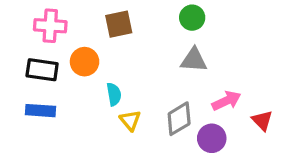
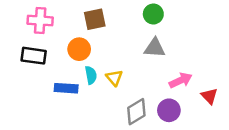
orange circle: (85, 62) -> (79, 49), moved
blue rectangle: (40, 111) -> (66, 88), moved
gray diamond: (179, 119) -> (136, 112), moved
yellow triangle: (130, 120) -> (114, 78), moved

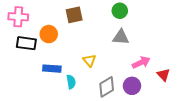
pink cross: (40, 21) -> (18, 17), moved
orange circle: (79, 49) -> (49, 34), moved
cyan semicircle: (91, 75) -> (71, 82), moved

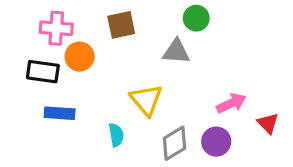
pink cross: (18, 17) -> (56, 28), moved
gray triangle: (121, 37) -> (176, 52), moved
yellow triangle: (89, 60) -> (146, 100), size x1.5
blue rectangle: (52, 69) -> (60, 113), moved

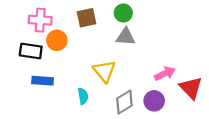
green circle: (196, 18) -> (123, 13), moved
red triangle: (268, 123) -> (191, 88), size x1.5

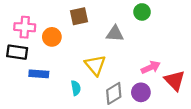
green circle: (123, 13) -> (142, 12), moved
pink cross: (40, 20) -> (25, 27), moved
black rectangle: (31, 51) -> (17, 52), moved

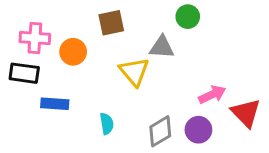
green circle: (142, 12) -> (188, 17), moved
yellow triangle: (95, 65) -> (134, 72), moved

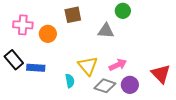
yellow triangle: (134, 72) -> (88, 66), moved
black rectangle: (24, 73) -> (14, 60), moved, turned 42
pink arrow: (212, 95) -> (118, 65), moved
gray diamond: (160, 131) -> (105, 86), turned 50

